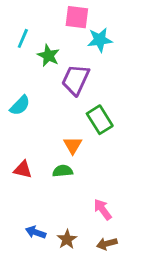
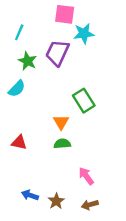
green star: (48, 56) -> (28, 61), moved
purple trapezoid: (76, 80) -> (57, 53), moved
green semicircle: (63, 171) -> (62, 144), moved

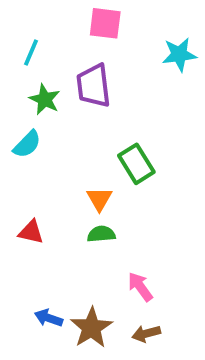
cyan star: (84, 34) -> (179, 55), moved
purple trapezoid: (57, 53) -> (93, 86), turned -32
brown star: (56, 201) -> (91, 328), size x1.5

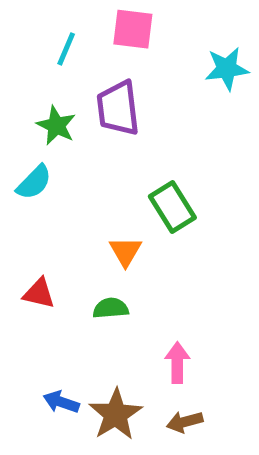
cyan line: (31, 53) -> (66, 49), moved
green semicircle: (101, 234) -> (111, 308), moved
pink arrow: (140, 287) -> (177, 363), turned 36

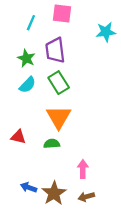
cyan semicircle: (34, 182) -> (27, 85), moved
green rectangle: (172, 207) -> (59, 83), moved
orange triangle: (125, 251) -> (59, 117), size x1.6

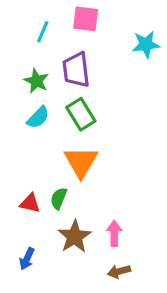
red triangle: (18, 137) -> (30, 203), moved
green semicircle: (52, 144) -> (59, 198), moved, turned -63
blue arrow: (29, 187) -> (27, 259), moved, turned -84
brown star: (54, 193) -> (75, 237), moved

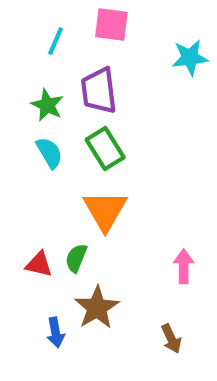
cyan semicircle: (38, 117) -> (49, 153), turned -75
pink arrow: (114, 233) -> (184, 266), moved
blue arrow: (27, 259) -> (56, 332), moved, turned -35
brown arrow: (119, 271) -> (171, 339), moved, turned -100

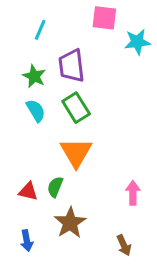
pink square: (111, 25) -> (104, 18), moved
blue arrow: (56, 332) -> (27, 241), moved

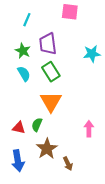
cyan star: (137, 42) -> (92, 54), moved
blue arrow: (27, 241) -> (18, 161), size x1.5
brown arrow: (124, 245) -> (68, 164), moved

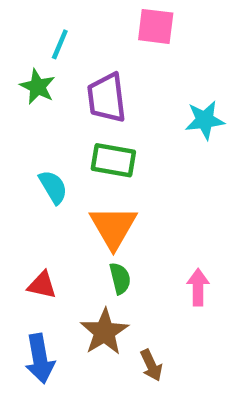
green star: (23, 51) -> (38, 87), moved
green rectangle: (51, 72) -> (113, 160), turned -48
cyan semicircle: (24, 74) -> (53, 187), moved
green semicircle: (37, 125) -> (120, 278), moved, turned 144

